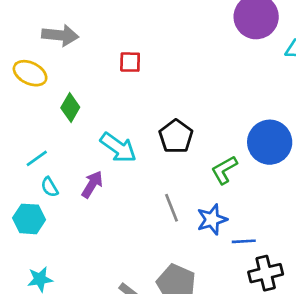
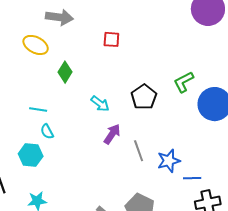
cyan arrow: (118, 147) -> (100, 104), size x0.7
cyan line: (37, 158) -> (38, 110), turned 42
green L-shape: (224, 170) -> (184, 82), moved
purple arrow: (92, 184) -> (112, 134), moved

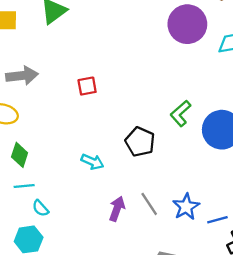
green diamond: (65, 72) -> (20, 155), moved
purple arrow: (112, 134) -> (117, 209), moved

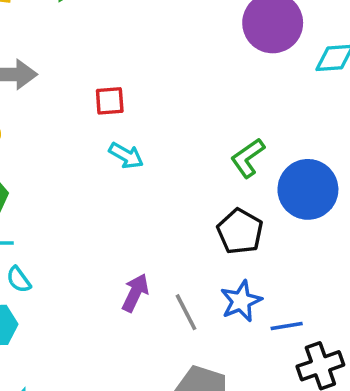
black pentagon: (140, 142) -> (240, 231), moved
cyan arrow: (92, 162) -> (126, 156), moved
gray line: (149, 204) -> (186, 312), moved

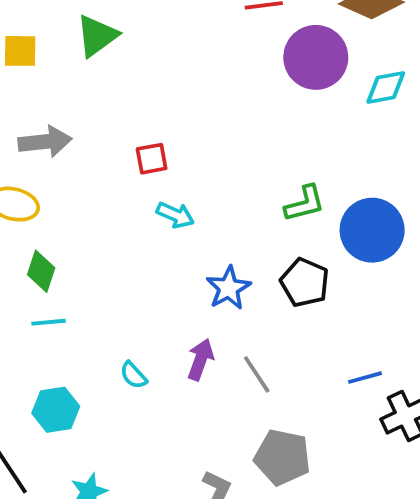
green L-shape: (248, 158) -> (305, 204), turned -153
cyan semicircle: (19, 280) -> (133, 375), moved
blue star: (241, 301) -> (228, 288), moved

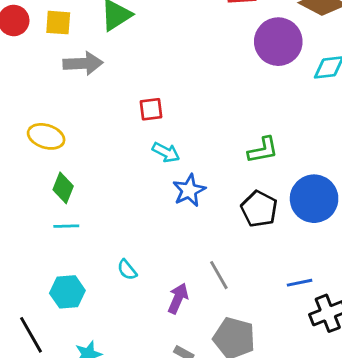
gray arrow: (45, 142) -> (83, 63), moved
blue circle: (372, 230) -> (314, 199), moved
blue star: (228, 288) -> (189, 190), moved
purple arrow: (201, 360) -> (178, 298), moved

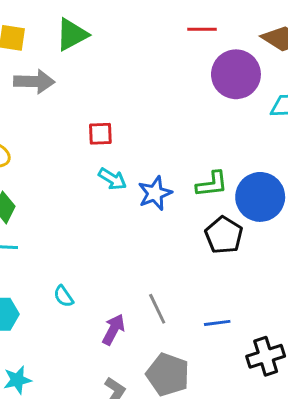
blue star: (189, 190) -> (155, 193), moved
blue circle: (314, 199) -> (260, 197), moved
black pentagon: (259, 209) -> (224, 235), moved
blue line: (300, 283) -> (217, 323), moved

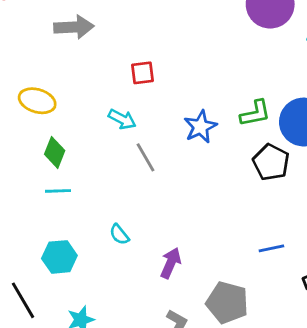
cyan arrow: (112, 179) -> (122, 119), moved
gray line: (157, 309) -> (146, 157), moved

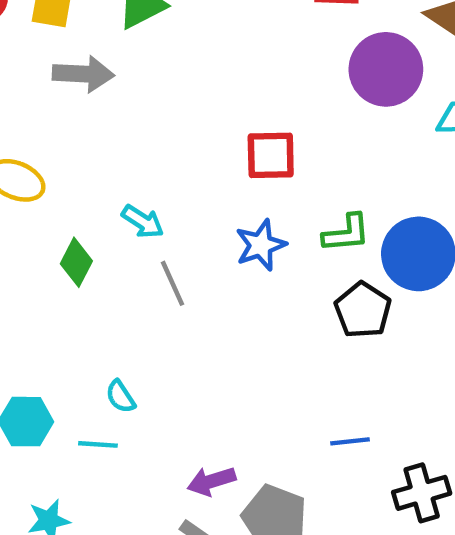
red square: (143, 73) -> (271, 155), moved, size x1.4
green diamond: (55, 152) -> (76, 262), moved
cyan line: (58, 191) -> (98, 444), moved
purple arrow: (171, 263) -> (211, 481), moved, turned -136

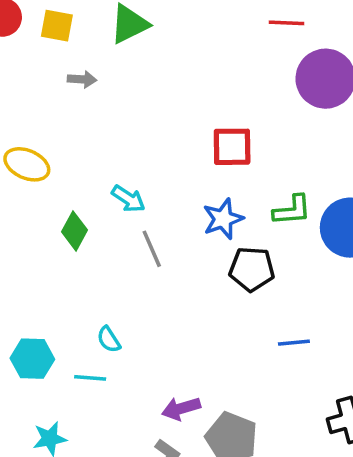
gray arrow: (83, 74) -> (82, 79), size x0.6
black pentagon: (363, 310) -> (252, 269), moved, turned -30
blue line: (350, 441) -> (294, 343), moved

